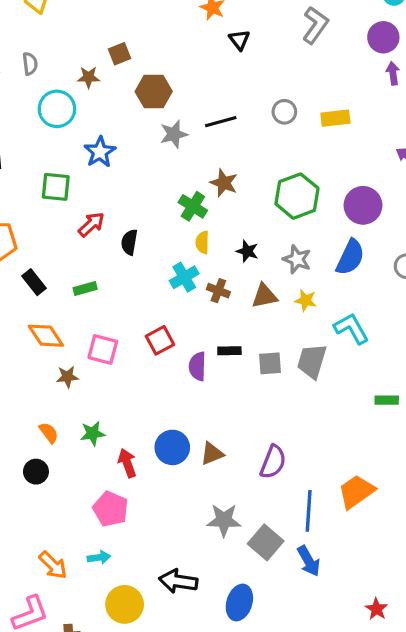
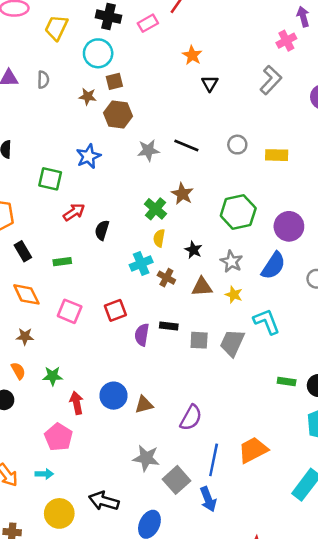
brown hexagon: (154, 91) -> (118, 115), moved
cyan circle: (57, 109) -> (98, 53), moved
black line: (221, 122) -> (186, 146), turned 30
brown star: (67, 377) -> (25, 336), moved

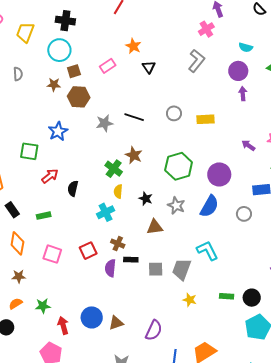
pink rectangle: (148, 23) -> (108, 66), moved
brown cross: (166, 278) -> (118, 244), moved
orange diamond: (26, 294) -> (17, 243), turned 40
yellow star: (234, 295) -> (190, 300), moved
orange semicircle: (18, 371) -> (16, 304), turned -88

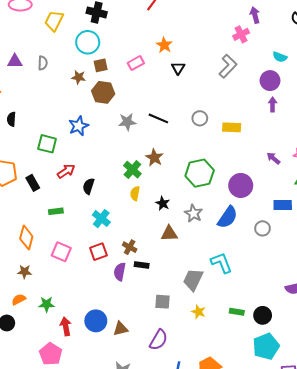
black rectangle: (12, 210) -> (33, 183), moved
cyan cross: (106, 212) -> (101, 219), moved, turned -30
gray square: (156, 269) -> (163, 302), moved

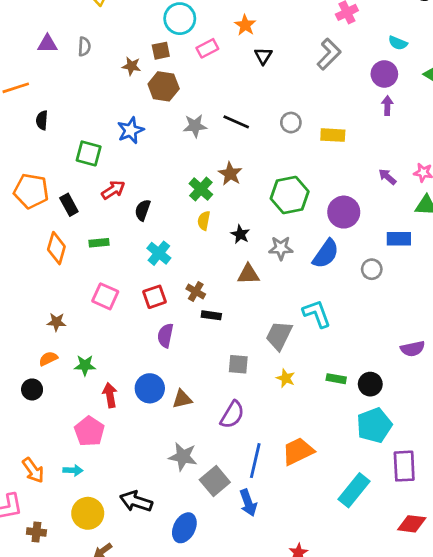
cyan circle: (88, 42) -> (180, 19), moved
gray star: (193, 213) -> (281, 248), turned -30
orange diamond: (26, 238) -> (56, 248), moved
purple semicircle: (120, 272) -> (165, 336), moved

